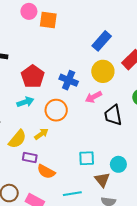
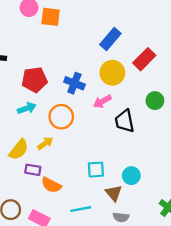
red pentagon: (33, 76) -> (34, 80), turned 30

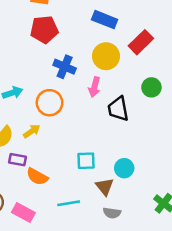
blue rectangle: (110, 39) -> (105, 20), turned 70
red pentagon: (34, 80) -> (44, 29), moved
pink arrow: (102, 101) -> (94, 87), turned -48

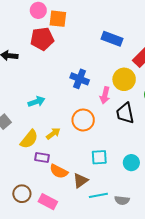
red pentagon: (44, 29) -> (42, 39), moved
yellow circle: (106, 56) -> (124, 79), moved
orange circle: (50, 103) -> (83, 120), moved
brown triangle: (105, 187) -> (80, 181), moved, turned 35
cyan line: (69, 203) -> (98, 195), moved

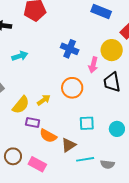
cyan arrow: (36, 102) -> (20, 56), moved

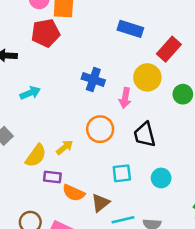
black trapezoid: (112, 82) -> (145, 135), moved

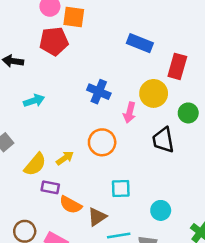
red rectangle: (169, 49) -> (177, 66), turned -30
black trapezoid: (145, 135) -> (163, 140), moved
cyan circle: (161, 178) -> (161, 210), moved

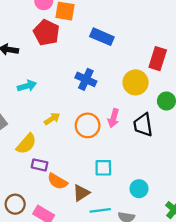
red pentagon: (54, 41) -> (46, 33), turned 30
blue rectangle: (140, 43) -> (102, 37), moved
pink arrow: (130, 113) -> (113, 118), moved
yellow arrow: (65, 158) -> (52, 119), moved

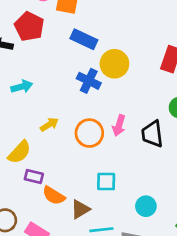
red pentagon: (46, 33) -> (29, 26), moved
blue rectangle: (102, 37) -> (84, 39), moved
yellow circle: (136, 82) -> (114, 64), moved

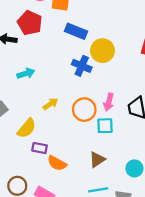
cyan square: (106, 182) -> (105, 126), moved
brown triangle: (80, 209) -> (97, 160), moved

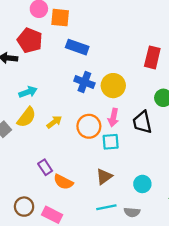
yellow circle: (103, 51) -> (113, 86), moved
yellow semicircle: (27, 128) -> (26, 117), moved
purple rectangle: (40, 148) -> (45, 167), turned 48

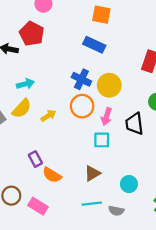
orange square: (60, 18) -> (101, 15), moved
blue rectangle: (77, 47) -> (94, 45), moved
orange circle: (89, 126) -> (82, 106), moved

